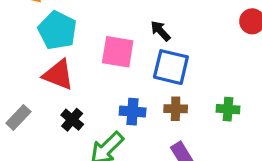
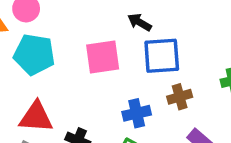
red triangle: (58, 75) -> (36, 117), moved

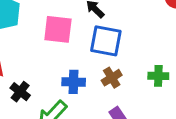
brown cross: (180, 97) -> (112, 78), turned -30

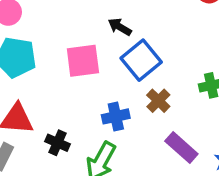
blue square: (106, 41) -> (141, 60), turned -36

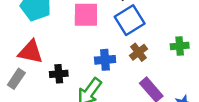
black cross: (57, 143) -> (59, 74), turned -36

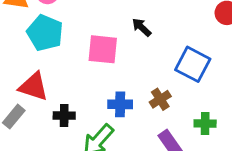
blue square: (130, 20) -> (193, 64), moved, turned -36
green cross: (180, 46) -> (205, 123), moved

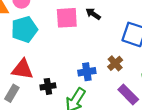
cyan pentagon: (45, 33) -> (24, 29), turned -30
pink square: (103, 49) -> (67, 18), moved

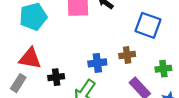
brown cross: (115, 63) -> (127, 55), turned 32

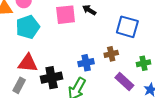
black cross: (56, 77) -> (52, 78), size x1.5

